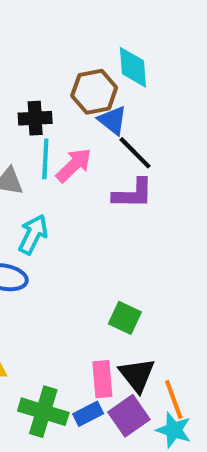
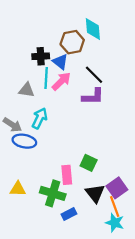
blue triangle: (113, 120) -> (60, 62), moved
pink rectangle: (102, 379) -> (67, 175), moved
green cross: (43, 412) -> (53, 193), moved
purple square: (129, 416) -> (117, 188), moved

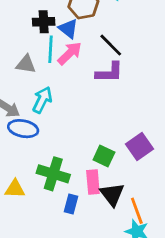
pink rectangle: (67, 175) -> (93, 182), moved
purple square: (117, 188) -> (140, 146), moved
green cross: (53, 193) -> (53, 174), moved
blue rectangle: (69, 214) -> (71, 204), moved, turned -48

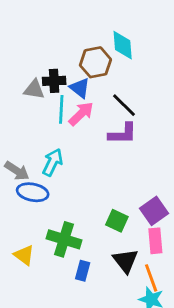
gray triangle: (26, 64) -> (34, 89), moved
pink rectangle: (93, 182) -> (155, 241), moved
yellow triangle: (15, 189) -> (24, 255), turned 35

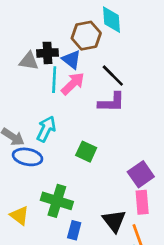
green square: (117, 221) -> (86, 152), moved

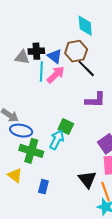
brown hexagon: (86, 36) -> (76, 51), moved
purple L-shape: (111, 102) -> (95, 100), moved
cyan arrow: (46, 129) -> (57, 140), moved
green cross: (57, 201) -> (31, 151), moved
blue rectangle: (74, 230) -> (43, 187), moved

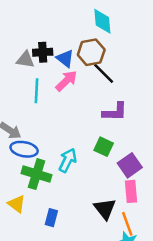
cyan line: (41, 72) -> (37, 91), moved
green square: (66, 126) -> (104, 147), moved

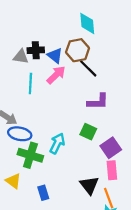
blue rectangle: (51, 218) -> (43, 193), turned -32

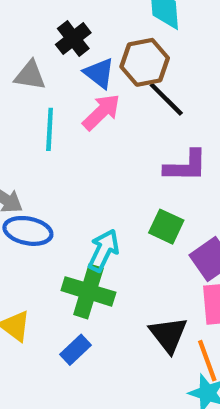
black cross: (36, 50) -> (73, 39), moved, turned -35
green cross: (30, 155) -> (88, 291), moved
blue rectangle: (43, 193) -> (75, 350), turned 64

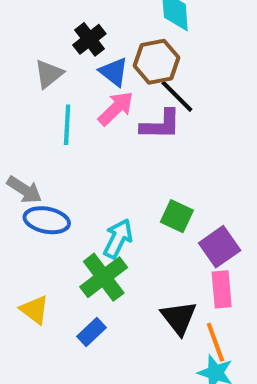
gray triangle: (30, 75) -> (49, 74), turned -48
purple L-shape: (186, 166) -> (161, 125), moved
green cross: (88, 291) -> (104, 277), turned 36

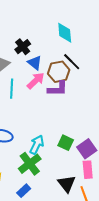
brown hexagon: (157, 62) -> (59, 72), moved
black line: (177, 96) -> (72, 62), moved
green square: (177, 216) -> (66, 143), moved

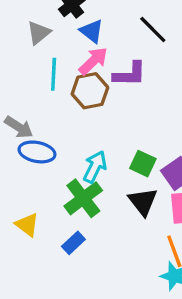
brown hexagon: (59, 72) -> (90, 91), moved
black triangle: (67, 184) -> (143, 202), moved

